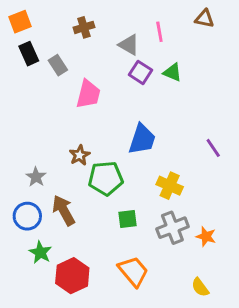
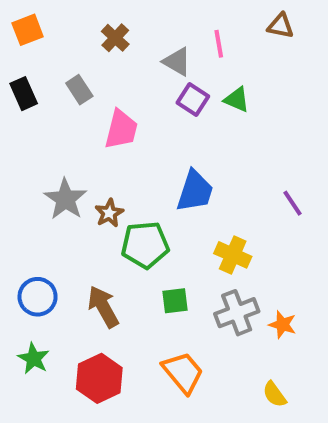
brown cross: (84, 27) -> (115, 38), turned -30
black rectangle: (29, 54) -> (24, 94), moved
gray star: (36, 177) -> (65, 199), moved, size x1.5
brown arrow: (64, 210) -> (103, 307), moved
green star: (40, 252) -> (34, 358), moved

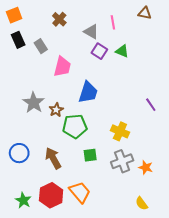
black rectangle: (24, 94) -> (18, 40), moved
blue trapezoid: (195, 191) -> (88, 92), moved
green star: (34, 358) -> (23, 200), moved
orange trapezoid: (183, 372) -> (80, 192), moved

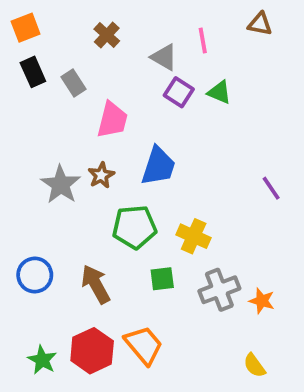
brown star: (56, 110) -> (101, 175), moved
yellow cross: (120, 131) -> (194, 236), moved

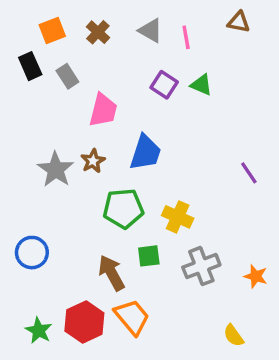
orange square: (26, 28) -> (52, 31), moved
gray triangle: (164, 57) -> (151, 31), moved
brown arrow: (96, 284) -> (112, 273), moved
orange star: (262, 301) -> (256, 276), moved

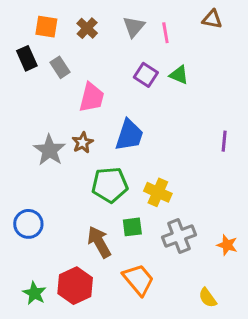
orange square: (52, 31) -> (46, 27), turned 30
gray triangle: (151, 31) -> (134, 27), turned 40
purple line: (249, 173) -> (224, 141), moved, turned 40
orange trapezoid: (132, 317) -> (138, 280), moved

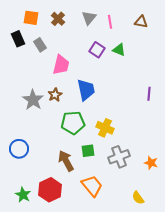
brown triangle: (212, 19) -> (141, 22), moved
blue trapezoid: (129, 135) -> (86, 90), turned -30

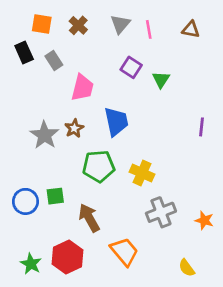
green triangle: (119, 50) -> (161, 80), moved, turned 40
green square: (88, 151) -> (55, 196), moved

